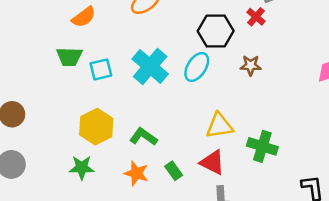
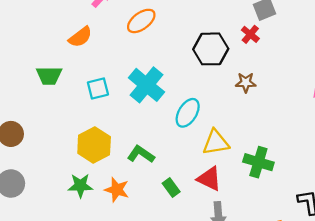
green trapezoid: (69, 57) -> (49, 76), moved
cyan ellipse: (197, 67) -> (188, 113), moved
orange star: (136, 173) -> (117, 190), moved

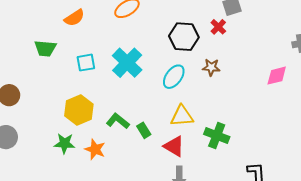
cyan ellipse: (188, 113) -> (174, 77), moved
green rectangle: (171, 188) -> (144, 130), moved

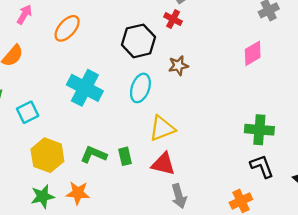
cyan square: (86, 63) -> (28, 112), moved
green rectangle: (144, 130) -> (125, 156), turned 35
green cross: (217, 136) -> (259, 130), moved

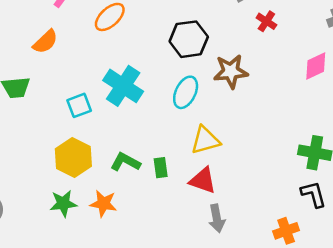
red cross: (173, 19) -> (266, 21), moved
brown star: (178, 66) -> (231, 71), size x1.5
cyan square: (28, 112) -> (79, 105), moved

